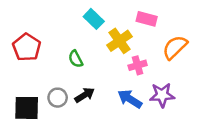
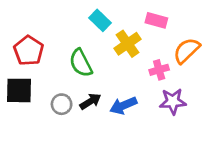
green semicircle: (76, 59) -> (81, 63), size x1.5
pink cross: (138, 65) -> (159, 70), moved
blue arrow: (130, 99) -> (123, 106), moved, turned -55
black square: (27, 108) -> (19, 90), moved

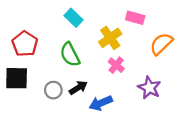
cyan rectangle: (100, 20) -> (73, 18), moved
pink cross: (159, 70) -> (116, 65), moved, turned -35
purple star: (173, 101) -> (149, 88), turned 30
blue arrow: (123, 106) -> (101, 103), moved

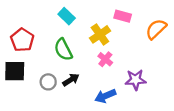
orange semicircle: (161, 44) -> (156, 29), moved
purple star: (149, 88) -> (136, 80), turned -30
blue arrow: (101, 103) -> (105, 96), moved

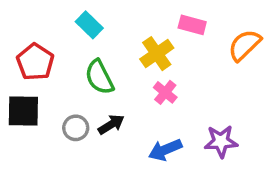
cyan rectangle: (67, 16) -> (89, 25), moved
purple star: (136, 80) -> (221, 141), moved

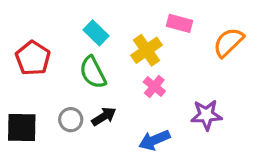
cyan rectangle: (89, 25) -> (96, 33), moved
black square: (23, 111) -> (22, 128), moved
purple star: (221, 141) -> (206, 115), moved

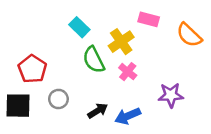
orange semicircle: (228, 42) -> (189, 35), turned -92
red pentagon: (33, 58) -> (32, 69), moved
green semicircle: (93, 72) -> (94, 60), moved
black arrow: (104, 116) -> (98, 111), moved

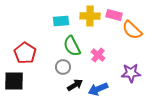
cyan rectangle: (79, 27) -> (61, 21), turned -49
orange semicircle: (189, 35) -> (132, 30), moved
yellow cross: (121, 42) -> (90, 16), moved, turned 36
gray circle: (58, 99) -> (63, 67), moved

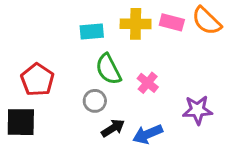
orange semicircle: (132, 30) -> (207, 21), moved

